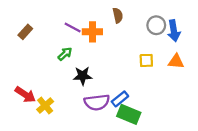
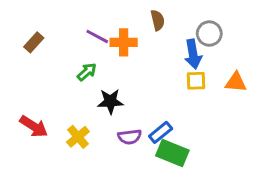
blue arrow: (174, 31) -> (193, 54), moved
purple semicircle: (97, 102) -> (130, 137), size x0.7
yellow cross: (45, 106) -> (78, 137), moved

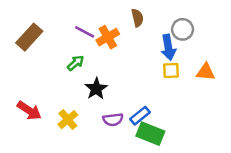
brown rectangle: (34, 42) -> (29, 37), size x1.5
orange cross: (124, 42) -> (108, 37), turned -30
black star: (110, 101) -> (96, 89), turned -30

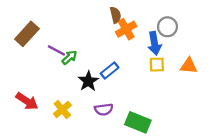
brown semicircle: (137, 18) -> (115, 15), moved
purple line: (85, 32) -> (56, 50), moved
orange cross: (108, 37) -> (126, 29), moved
blue rectangle: (140, 116) -> (110, 70), moved

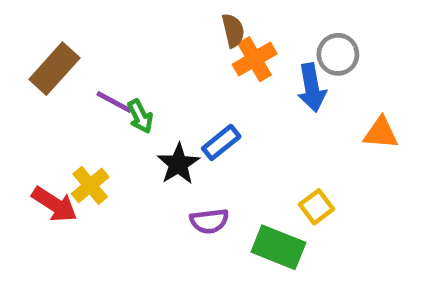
green arrow: (69, 57) -> (140, 116), turned 105
yellow square: (157, 65) -> (316, 207), moved, turned -35
yellow cross: (62, 109) -> (90, 185), moved

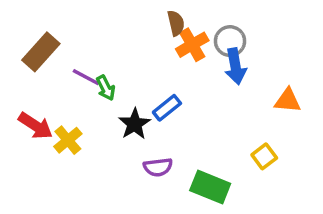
gray circle: (338, 54) -> (230, 41), moved
red arrow: (54, 204) -> (35, 126), moved
yellow square: (316, 207) -> (264, 156), moved

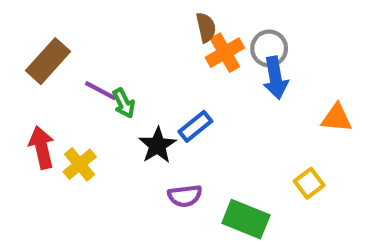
red arrow: (35, 126) -> (42, 147), turned -136

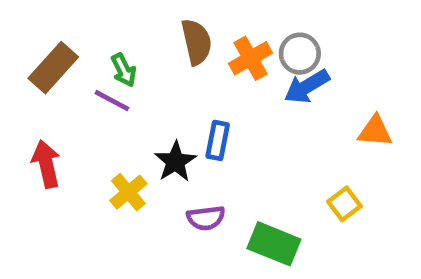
brown semicircle: (206, 27) -> (196, 42), moved, size x1.4
blue arrow: (275, 78) -> (307, 86), turned 69
green arrow: (124, 103) -> (124, 70), moved
blue rectangle: (195, 126) -> (218, 140), turned -40
yellow cross: (80, 164) -> (128, 192), moved

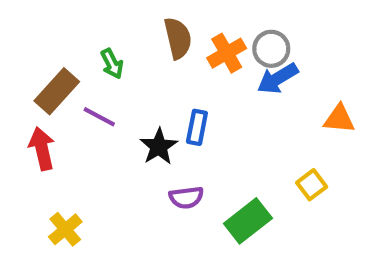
brown rectangle: (53, 68) -> (57, 91), moved
purple line: (112, 101) -> (99, 117), moved
yellow cross: (128, 192) -> (65, 229), moved
green rectangle: (274, 244) -> (248, 221), turned -60

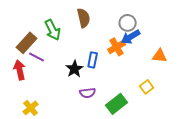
orange cross: (227, 53) -> (117, 47), moved
green arrow: (112, 64) -> (53, 30), size x1.5
purple line: (99, 117) -> (37, 57), moved

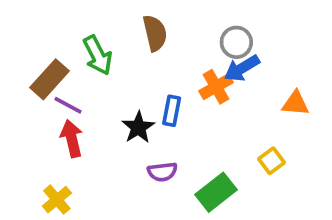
red arrow: (20, 70) -> (72, 139), moved

